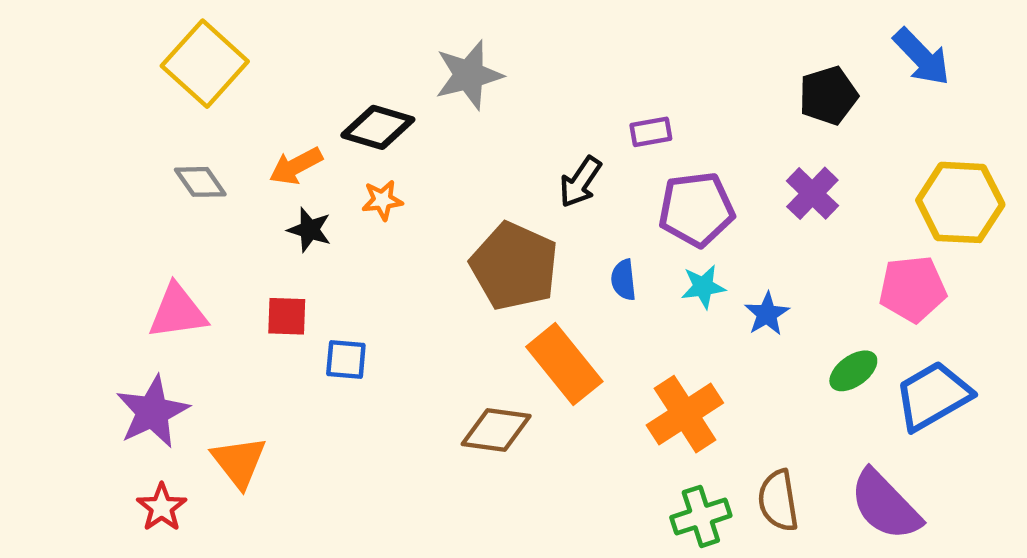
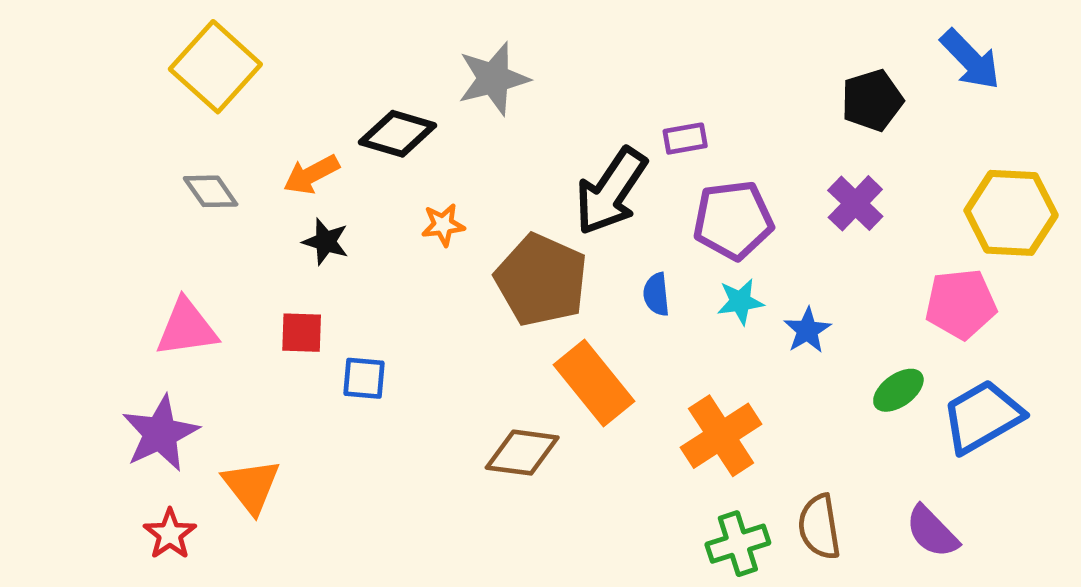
black arrow: (580, 182) -> (611, 191), size x1.6
orange star: (382, 200) -> (443, 225), moved
purple semicircle: (885, 505) -> (932, 532), size x0.7

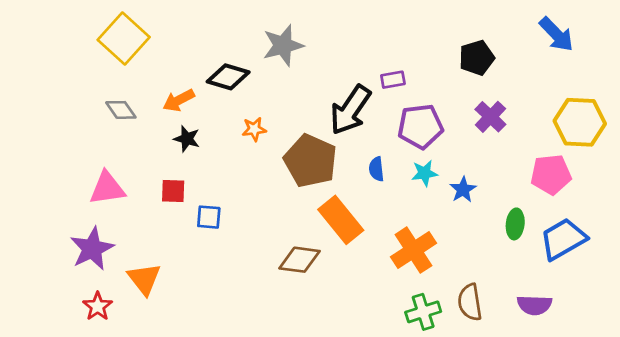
black pentagon: (872, 100) -> (477, 58), moved
green ellipse: (898, 390) -> (515, 224), turned -48
purple semicircle: (932, 532) -> (534, 305), turned -44

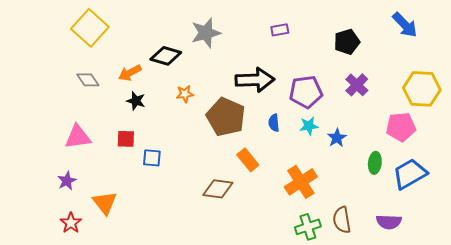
purple rectangle: (393, 80) -> (280, 30), moved
black arrow: (350, 110) -> (255, 80), turned -126
orange rectangle: (341, 220) -> (248, 160), size x0.7
purple star: (92, 249) -> (67, 181), size x0.6

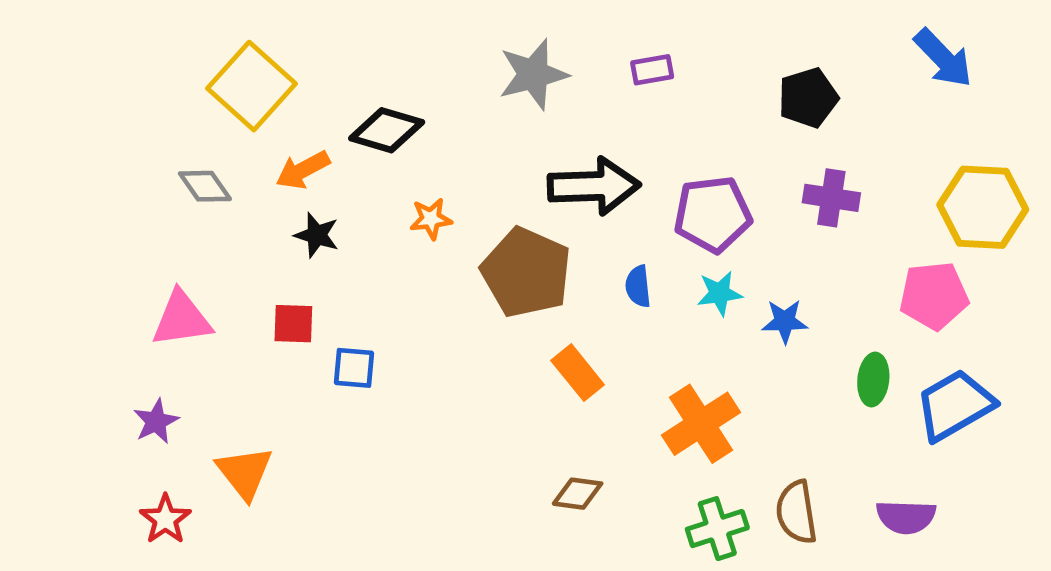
yellow square: (90, 28) -> (252, 86), moved
gray star: (206, 33) -> (533, 74), moved
purple cross: (357, 85) -> (831, 198), turned -35
blue star: (337, 138) -> (785, 321), turned 30
brown diamond: (218, 189) -> (578, 494), moved, size x0.7

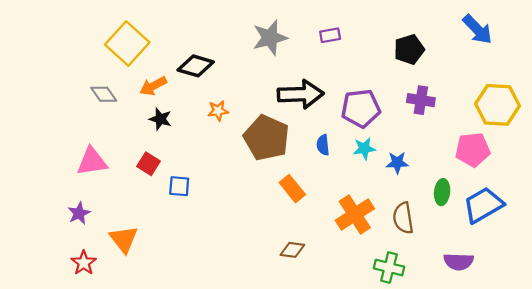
red square: (293, 324) -> (149, 164), turned 30
brown semicircle: (796, 512) -> (403, 218), moved
green cross: (717, 529) -> (389, 268), moved, turned 32

